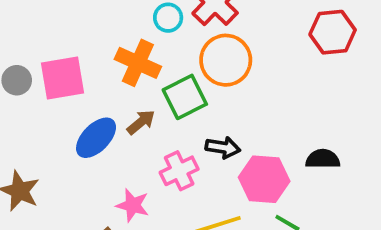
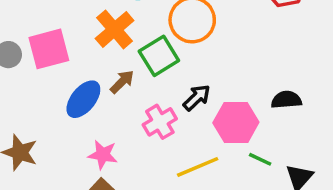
orange cross: (138, 63) -> (115, 29), turned 30
black arrow: (223, 147) -> (197, 98), turned -48
pink star: (133, 205) -> (103, 155), moved

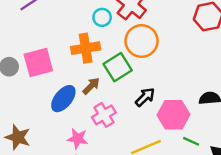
orange cross: (115, 29) -> (86, 48), turned 32
pink cross: (160, 122) -> (104, 115), moved

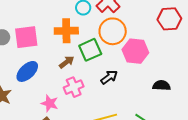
blue ellipse: (63, 99) -> (27, 71), moved
pink hexagon: (173, 115) -> (135, 51), moved

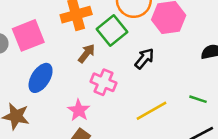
pink cross: (74, 87) -> (103, 82), turned -30
pink star: (50, 103) -> (79, 110), turned 30

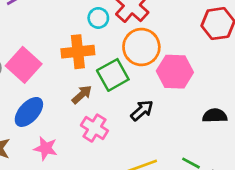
pink square: (28, 35) -> (24, 65), turned -36
pink star: (79, 110) -> (46, 148), moved, turned -30

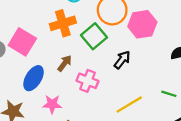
brown arrow: (82, 95) -> (65, 63), moved

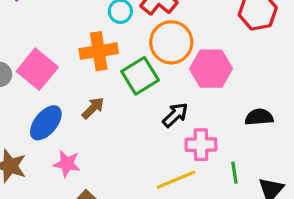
pink cross: (88, 81) -> (201, 145), moved, turned -30
green line: (169, 94) -> (234, 173), turned 56

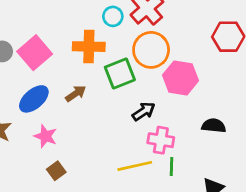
green line: (234, 173) -> (171, 166), moved

